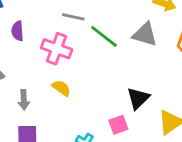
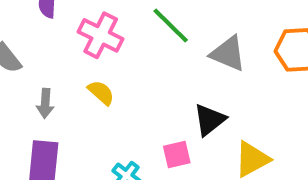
gray triangle: (145, 34) -> (228, 54), moved

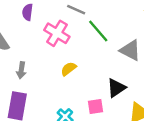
yellow semicircle: (101, 93) -> (69, 69), moved, turned -84

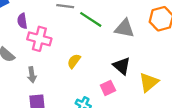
pink cross: (57, 33) -> (39, 39), moved
black triangle: (116, 88) -> (122, 66), turned -30

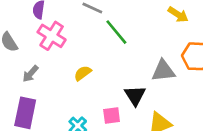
gray triangle: (124, 28) -> (163, 71), moved, turned -35
gray arrow: (32, 75) -> (30, 74), turned 32

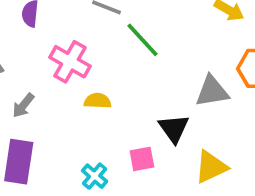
pink cross: (52, 36) -> (70, 62), moved
yellow semicircle: (83, 73) -> (98, 101), turned 42

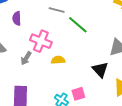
gray arrow: (23, 105) -> (26, 58), moved
pink square: (142, 159) -> (78, 94), moved

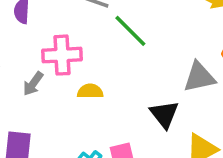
pink cross: (41, 41) -> (62, 55), turned -30

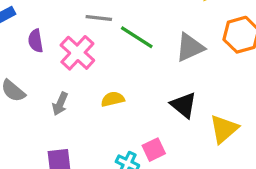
pink cross: (62, 55) -> (77, 53), moved, turned -32
gray triangle: (199, 77) -> (190, 47), moved

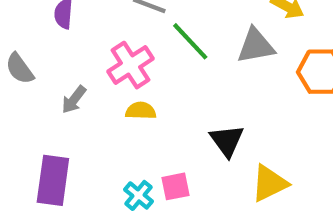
gray triangle: (190, 47) -> (256, 46), moved
pink cross: (77, 53) -> (130, 65), moved

